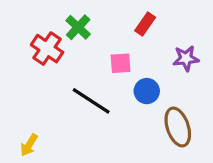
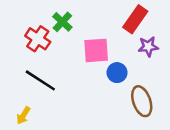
red rectangle: (145, 24) -> (135, 19), moved, size x1.5
pink square: (121, 63) -> (96, 50), size x1.5
black line: (91, 101) -> (40, 80), moved

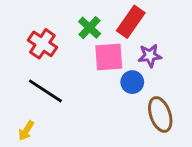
red rectangle: (135, 19) -> (131, 22), moved
green cross: (62, 22) -> (90, 28), moved
purple star: (148, 47) -> (150, 56), moved

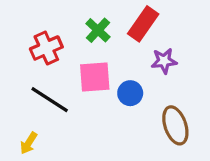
red cross: (42, 44) -> (46, 48), turned 32
pink square: (109, 57) -> (95, 77), moved
blue circle: (132, 82) -> (130, 93), moved

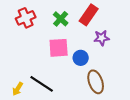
red cross: (46, 48) -> (26, 18), moved
black line: (50, 100) -> (42, 84), moved
brown ellipse: (175, 125) -> (96, 82), moved

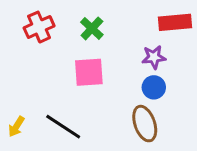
red rectangle: (89, 15) -> (175, 22), moved, turned 50
blue circle: (81, 58) -> (154, 87), moved
yellow arrow: (18, 89) -> (16, 127), moved

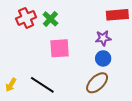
green cross: (92, 28) -> (50, 19), moved
brown ellipse: (145, 124) -> (97, 83), turned 65

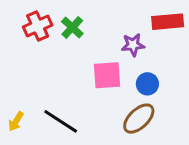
purple star: (103, 38) -> (133, 45), moved
pink square: (60, 48) -> (107, 75), moved

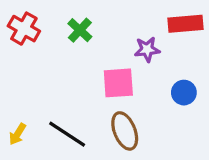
red cross: (38, 26) -> (24, 29), moved, turned -36
blue circle: (147, 84) -> (184, 93), moved
brown ellipse: (139, 119) -> (125, 131), moved, turned -68

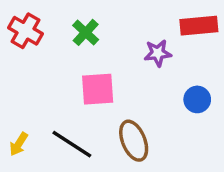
pink square: (118, 83) -> (98, 89), moved

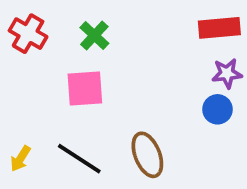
purple star: (158, 53) -> (227, 73), moved
pink square: (98, 89) -> (85, 89), moved

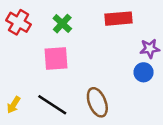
red rectangle: (219, 28) -> (119, 19), moved

